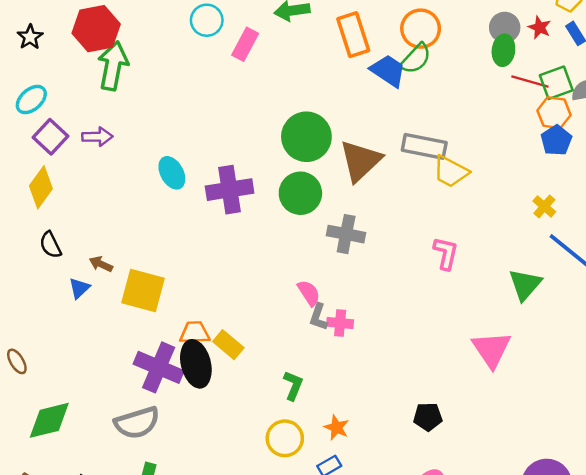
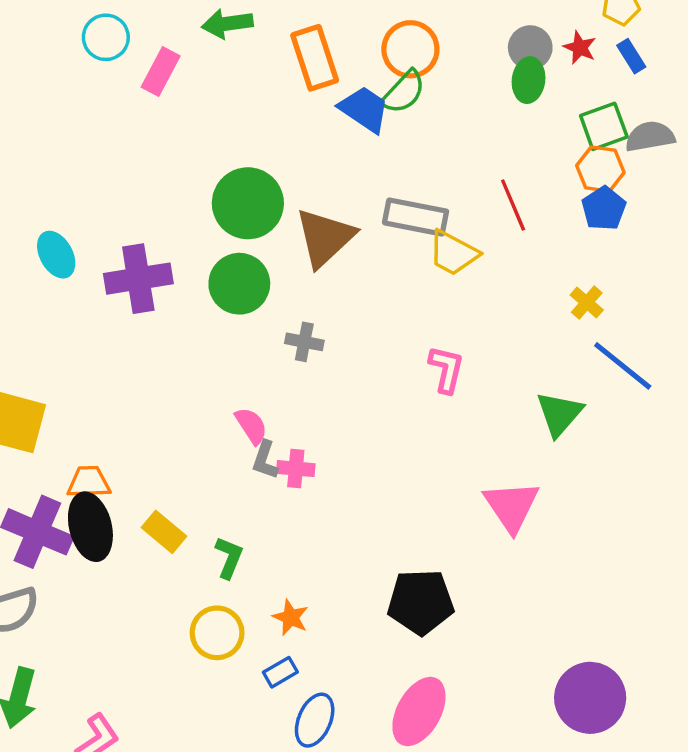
red line: (530, 81) -> (513, 205), moved, turned 51
gray cross: (346, 234) -> (304, 342), size x0.7
yellow rectangle: (228, 345) -> (164, 532), moved
black pentagon: (428, 417) -> (421, 602), size x1.6

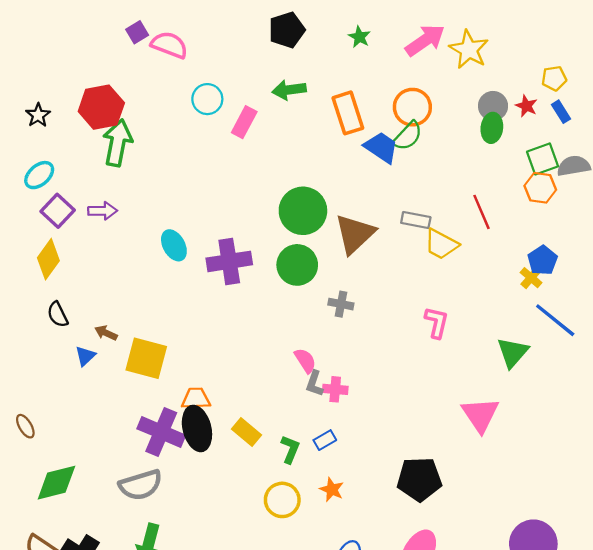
blue pentagon: (604, 208) -> (543, 260), moved
gray rectangle: (416, 217) -> (416, 220), size x0.7
blue rectangle: (280, 672) -> (325, 440), moved

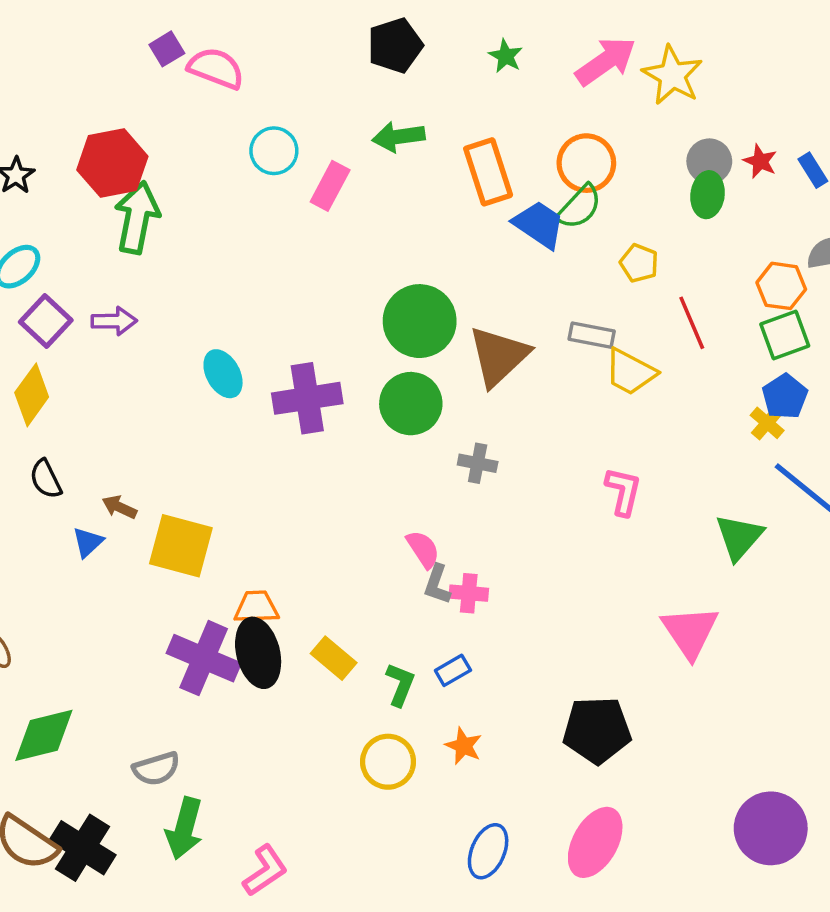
yellow pentagon: (554, 78) -> (639, 263), moved, turned 30
green square: (543, 159) -> (785, 335), moved
gray semicircle: (141, 485) -> (156, 769), moved, size x0.7

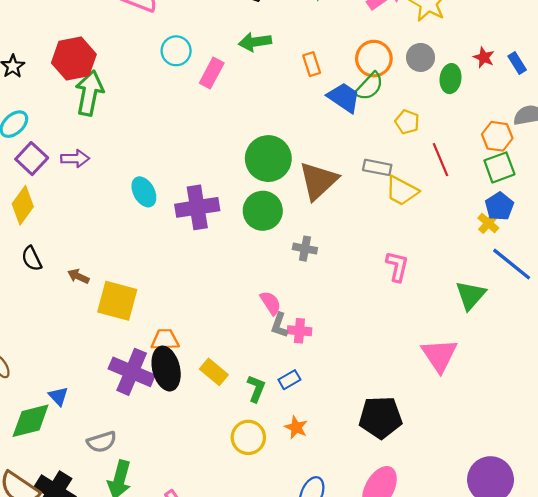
gray circle: (709, 161) -> (421, 57), moved
orange rectangle: (488, 172) -> (312, 64), size x0.6
blue triangle: (88, 542) -> (58, 396), moved, turned -30

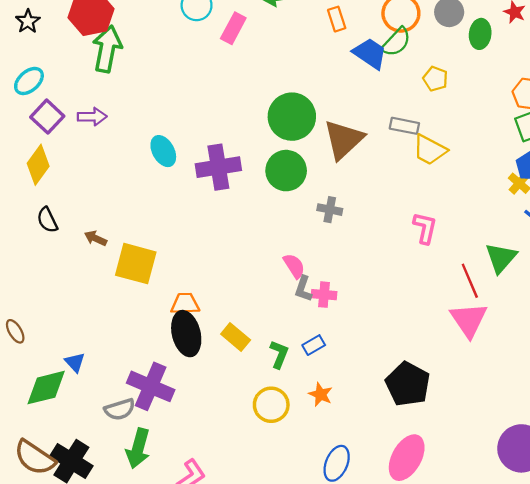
red line: (441, 160) -> (470, 281), moved
purple cross: (132, 372) -> (151, 386), moved
black pentagon: (381, 417) -> (408, 384), turned 30

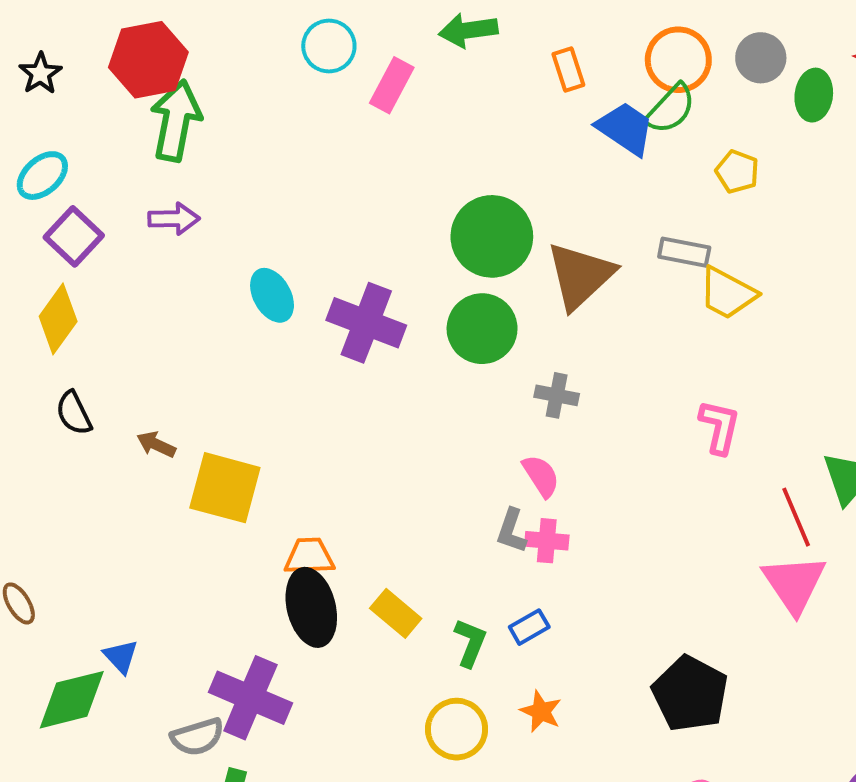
purple arrow: (92, 117) -> (174, 219), moved
purple cross: (218, 167) -> (366, 323), turned 30
pink semicircle: (294, 266) -> (541, 476), moved

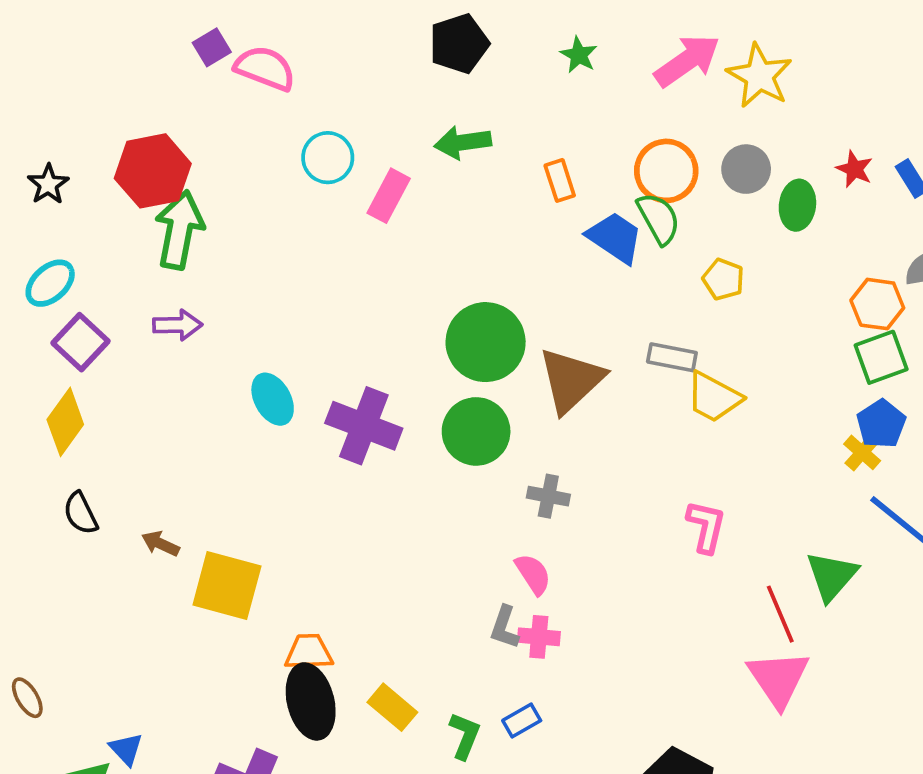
green semicircle: (670, 109) -> (659, 218), turned -72

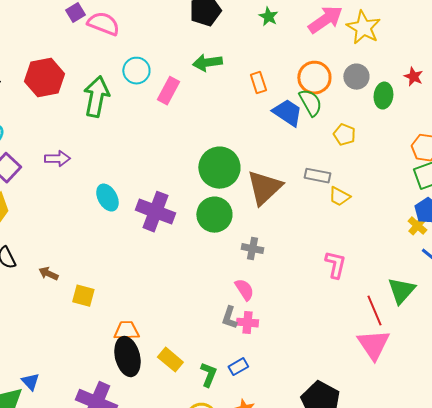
green arrow: (179, 230) -> (96, 97), moved
yellow trapezoid: (714, 397) -> (339, 197), size x0.7
yellow square: (227, 585) -> (83, 296), size x0.6

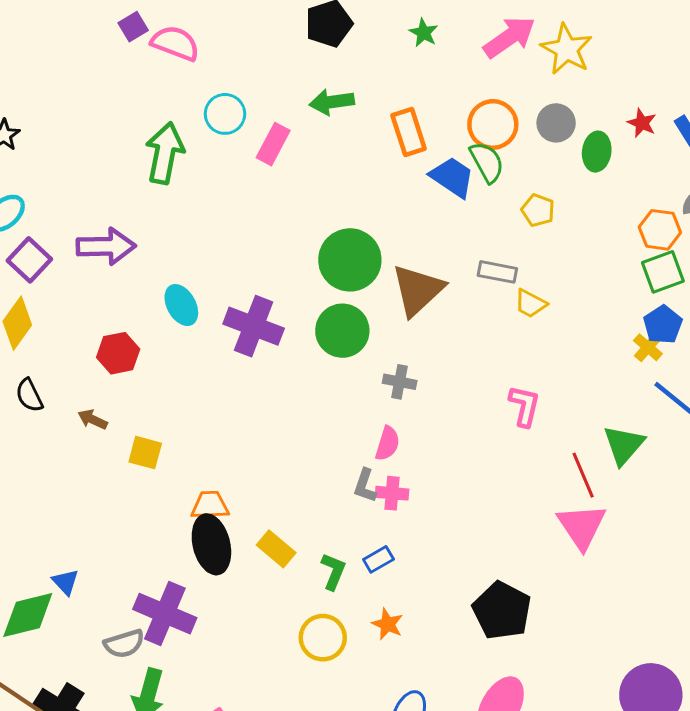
red hexagon: (44, 78) -> (118, 353), moved, size x0.7
orange rectangle: (258, 83) -> (409, 132), size x1.4
purple arrow: (57, 159) -> (106, 246), size x1.5
pink semicircle: (244, 290) -> (387, 444), turned 50

